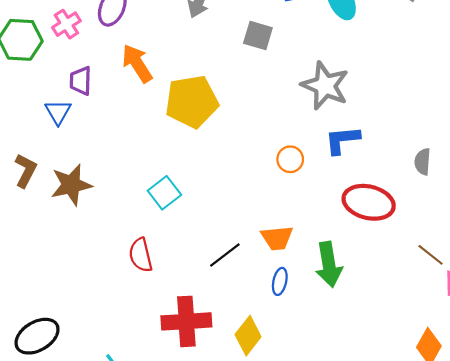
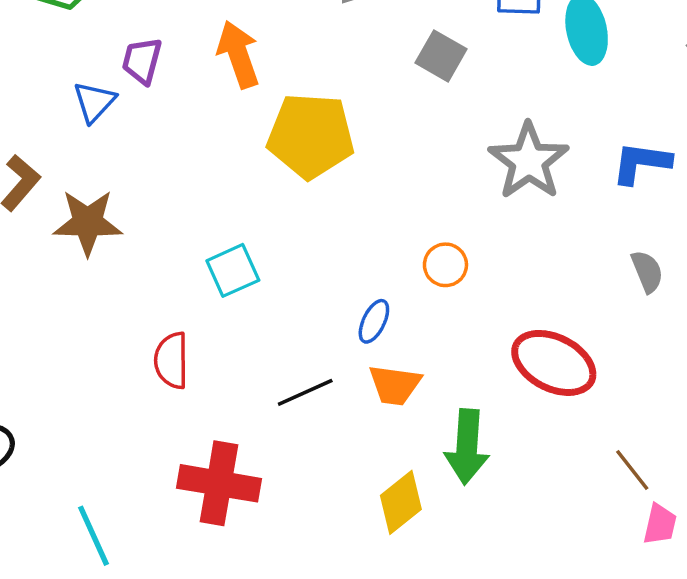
blue L-shape: (342, 140) -> (641, 163), moved
gray semicircle: (423, 162) -> (647, 271), moved, turned 140
blue ellipse: (280, 281) -> (374, 321), moved
yellow diamond: (248, 336) -> (401, 502), moved

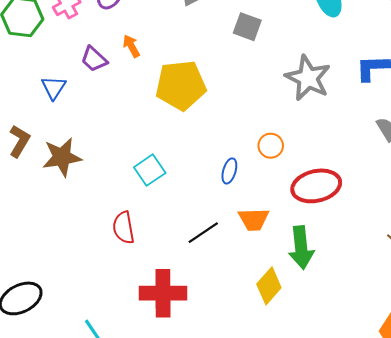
orange arrow: (238, 54) -> (131, 46), size x0.6
purple trapezoid: (142, 61) -> (94, 59), moved, turned -52
blue ellipse: (374, 321) -> (229, 171), moved
red ellipse: (554, 363) -> (316, 186), moved, turned -30

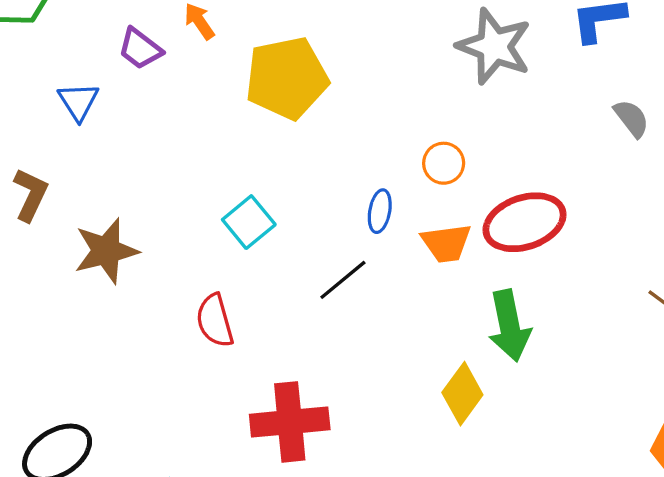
brown star: (62, 157) -> (106, 251), moved
orange trapezoid: (254, 219) -> (446, 243), moved
black line: (203, 233) -> (343, 280), moved

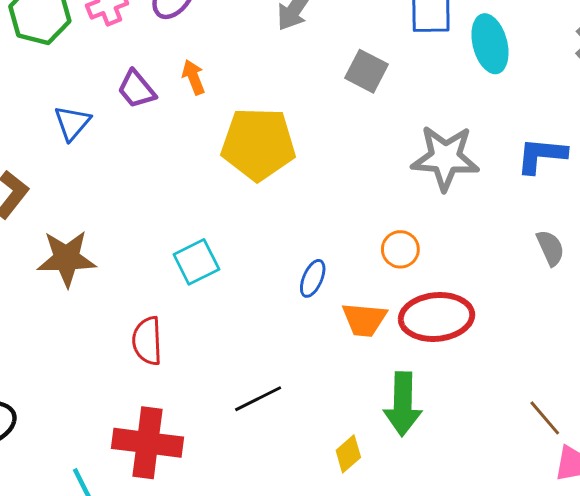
gray star: (494, 46) -> (445, 158), turned -30
orange circle: (444, 163) -> (400, 249), moved
black line: (343, 280) -> (258, 399), moved
yellow diamond: (462, 394) -> (348, 454), size x0.7
red cross: (290, 422) -> (147, 443), moved

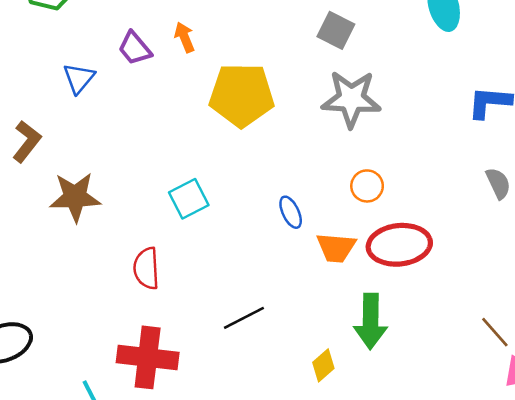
gray star: (445, 158) -> (351, 99), moved
blue ellipse: (313, 278) -> (291, 212), turned -48

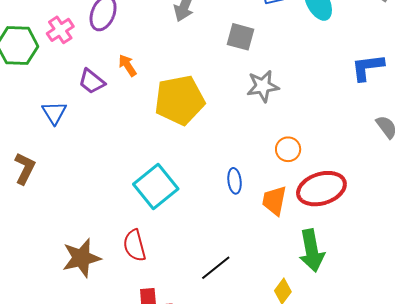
gray star: (351, 99) -> (263, 86), size x0.7
brown star: (75, 197) -> (81, 258), moved
cyan square: (189, 199) -> (156, 186), size x1.4
blue ellipse: (291, 212) -> (235, 181), turned 30
orange trapezoid: (336, 248) -> (274, 201), turned 108

